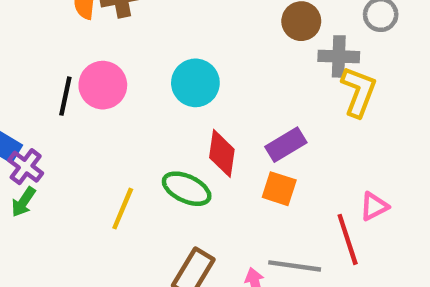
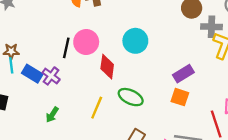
red diamond: (222, 153) -> (107, 67), moved
purple cross: (26, 167) -> (51, 76), moved
green arrow: (23, 202) -> (52, 115), moved

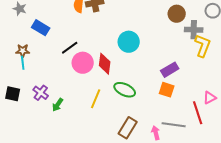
pink circle: (86, 42) -> (83, 63), moved
black line: (66, 48) -> (70, 48), turned 42
blue rectangle: (32, 74) -> (41, 28), moved
purple cross: (51, 76) -> (41, 93), moved

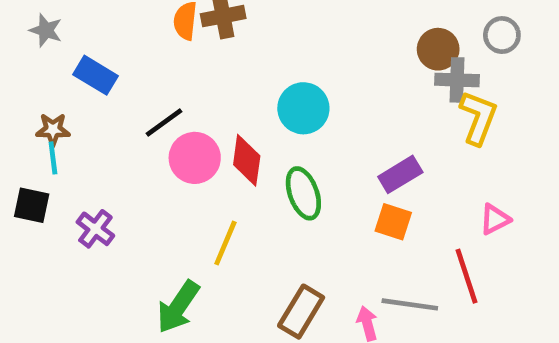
brown circle: (177, 14) -> (438, 49), moved
green ellipse: (125, 90) -> (303, 193), moved, turned 45
black square: (13, 94) -> (32, 205), moved
pink triangle: (210, 98) -> (495, 219), moved
green arrow: (58, 105) -> (178, 307), moved, size x1.6

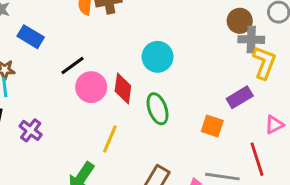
purple rectangle: (400, 174) -> (240, 97), moved

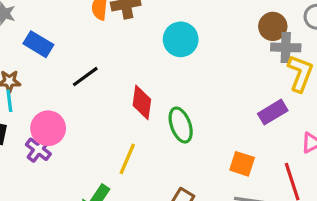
cyan circle: (158, 57) -> (181, 39), moved
pink circle: (91, 87) -> (48, 128), moved
orange square: (212, 126) -> (242, 164), moved

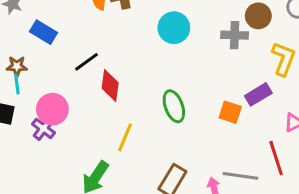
gray cross: (286, 47) -> (235, 35), moved
red diamond: (142, 102) -> (110, 85), moved
orange square: (242, 164) -> (230, 112), moved

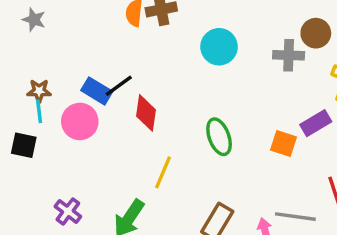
blue rectangle: (44, 32) -> (97, 91), moved
pink circle: (52, 109) -> (80, 121), moved
purple cross: (44, 128) -> (68, 211), moved

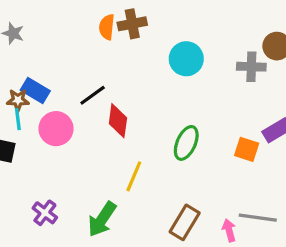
blue rectangle: (97, 91) -> (35, 91), moved
green ellipse: (219, 137) -> (186, 143), turned 44

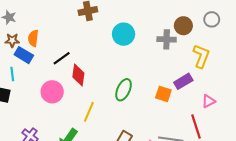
orange semicircle: (107, 27) -> (33, 38), moved
brown star: (18, 100) -> (12, 40), moved
pink circle: (56, 129) -> (52, 92), moved

